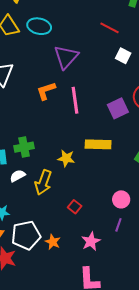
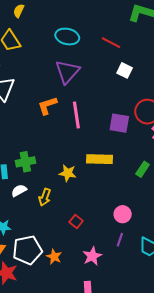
cyan ellipse: (39, 26) -> (67, 37), moved
purple square: (118, 108) -> (119, 123), turned 35
yellow arrow: (43, 182) -> (45, 197), size x0.7

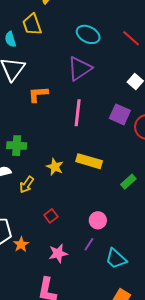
red line: (111, 43) -> (131, 38), moved
orange L-shape: (47, 106) -> (38, 94), moved
purple square: (119, 123) -> (120, 114), moved

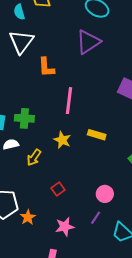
orange L-shape: (38, 94) -> (46, 67), turned -90
pink line: (78, 113) -> (69, 101), moved
yellow rectangle: (89, 161) -> (97, 135), size x0.7

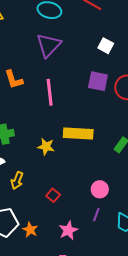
pink line: (69, 101) -> (50, 92), moved
yellow rectangle: (97, 135) -> (78, 134), size x1.6
yellow arrow: (34, 157) -> (17, 180), moved

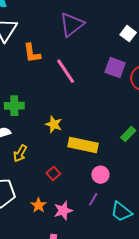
pink line: (50, 92) -> (66, 71), turned -36
yellow rectangle: (78, 134) -> (83, 145), moved
orange star: (30, 230) -> (39, 205), moved

